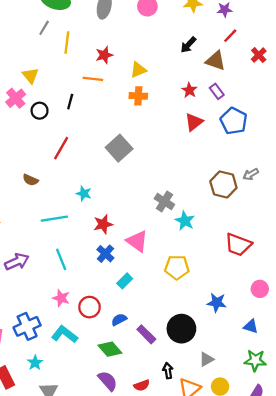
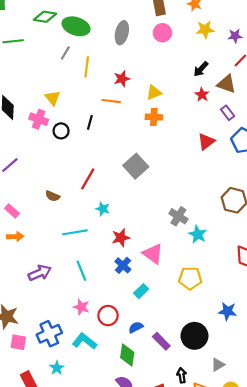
red star: (189, 90) -> (202, 95), moved
pink cross: (16, 98) -> (39, 119), turned -30
red line: (61, 148) -> (88, 179), moved
green diamond: (110, 349) -> (127, 355), turned 50

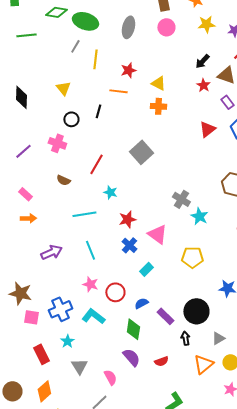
yellow triangle: (154, 92) -> (158, 83), turned 49
pink cross: (39, 119) -> (57, 143), moved
black arrow: (182, 375) -> (185, 338), moved

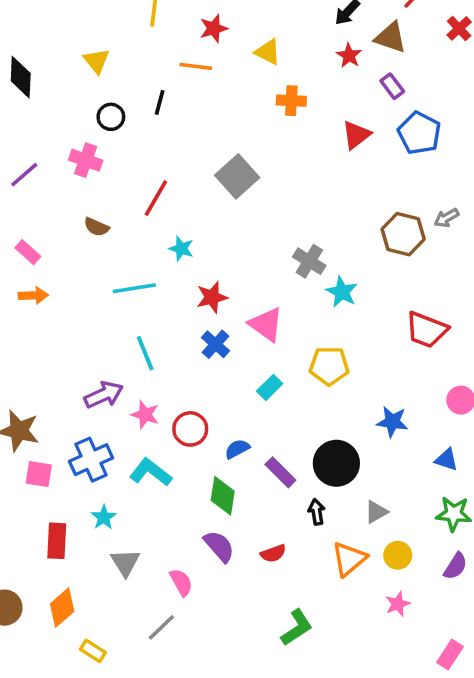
orange cross: (158, 106) -> (291, 101), moved
purple arrow: (51, 252) -> (104, 395), moved
cyan rectangle: (146, 269) -> (270, 387), moved
red rectangle: (41, 354) -> (57, 541), turned 30

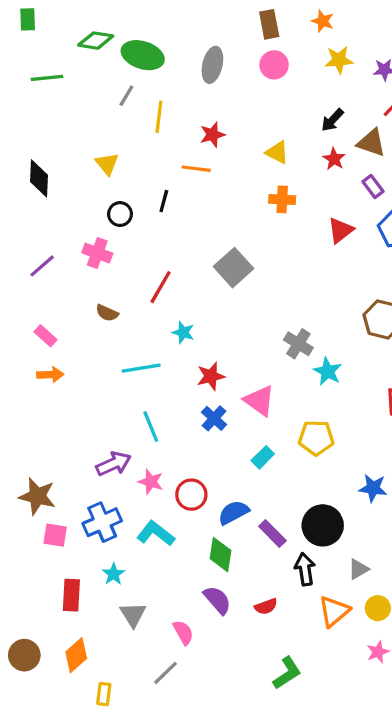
yellow triangle: (268, 52) -> (277, 152), moved
blue semicircle: (237, 449) -> (234, 512), size x1.4
black arrow: (317, 512) -> (305, 569), size x1.4
yellow rectangle: (93, 651) -> (104, 694), turned 65

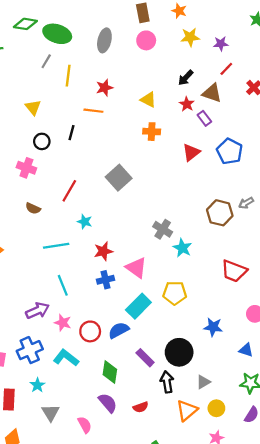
purple rectangle: (373, 186) -> (204, 118), moved
blue cross: (214, 418) -> (106, 280), turned 35
cyan rectangle: (263, 457) -> (138, 306), size x1.6
blue semicircle: (234, 512) -> (119, 330), moved

